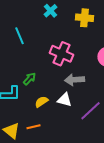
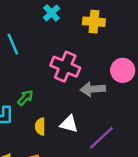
gray arrow: (74, 80) -> (93, 89), moved
yellow semicircle: (41, 102) -> (40, 127), turned -56

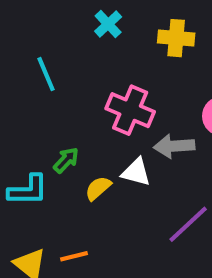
white triangle: (69, 124) -> (136, 172), moved
yellow semicircle: (40, 127) -> (98, 188), moved, turned 49

